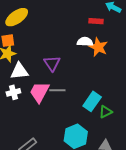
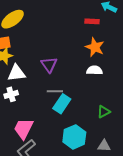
white semicircle: (85, 42) -> (95, 70), moved
pink trapezoid: (39, 92) -> (24, 129), moved
cyan rectangle: (92, 101) -> (62, 104), moved

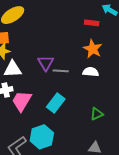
gray line: (55, 91) -> (61, 71), moved
pink trapezoid: (24, 129) -> (22, 101), moved
cyan hexagon: (74, 137) -> (42, 137), moved

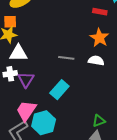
purple triangle: (46, 63) -> (26, 80), moved
pink trapezoid: (22, 101) -> (26, 111), moved
green triangle: (97, 114) -> (99, 121), moved

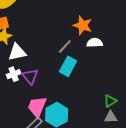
orange star: (99, 38) -> (83, 25), moved
gray line: (66, 58) -> (65, 47), turned -42
cyan rectangle: (59, 90) -> (68, 66), moved

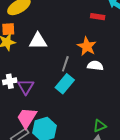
gray line: (65, 47) -> (65, 64), turned -35
white triangle: (17, 52) -> (38, 41), moved

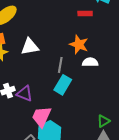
purple triangle: (26, 87) -> (24, 94), turned -30
pink trapezoid: (27, 118) -> (41, 117), moved

